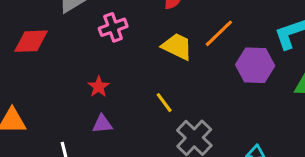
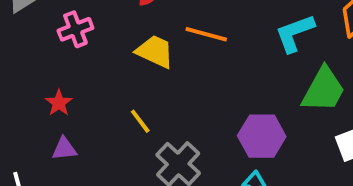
orange line: (219, 33) -> (206, 34), turned 60
purple hexagon: (255, 65) -> (262, 136), moved

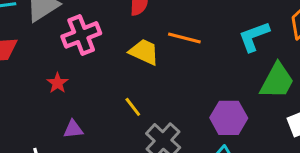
pink cross: (75, 29) -> (81, 35), size x1.4
red star: (59, 103) -> (58, 83), moved

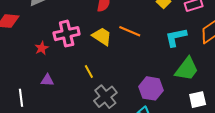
pink cross: (81, 35) -> (67, 34), moved

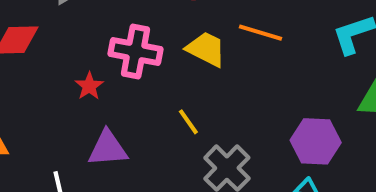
pink cross: (67, 34) -> (135, 51), turned 30
purple triangle: (47, 80) -> (108, 148), size x1.5

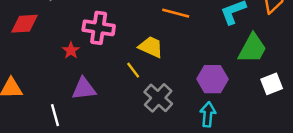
yellow trapezoid: (206, 49) -> (151, 47), moved

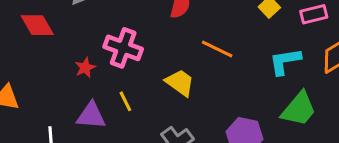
red diamond: (25, 24) -> (37, 25), turned 52
yellow line: (133, 70) -> (125, 101), moved

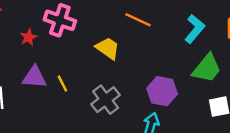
cyan L-shape: (285, 61) -> (195, 29), turned 140
yellow line: (125, 101) -> (62, 84), moved

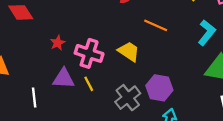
pink cross: (60, 20) -> (89, 53), moved
purple hexagon: (162, 91) -> (159, 88), moved

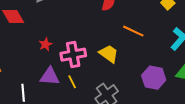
pink cross: (89, 53) -> (73, 55), turned -30
purple hexagon: (159, 88) -> (154, 78), moved

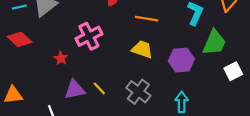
yellow trapezoid: (109, 54) -> (142, 49), moved
pink cross: (73, 55) -> (89, 36), moved

